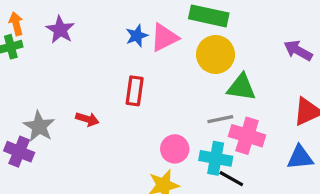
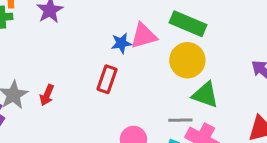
blue star: (137, 36) -> (121, 43), moved
red arrow: (87, 119) -> (47, 95), moved, turned 85

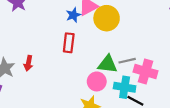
yellow circle: (187, 60) -> (107, 18), moved
green triangle: (205, 95) -> (108, 64), moved

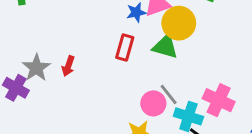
gray line: (127, 61) -> (169, 95), moved, turned 56
green triangle: (108, 64) -> (165, 47), moved

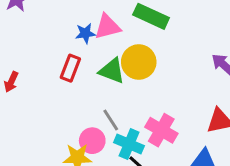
yellow circle: (179, 23) -> (139, 62), moved
pink circle: (153, 103) -> (92, 141), moved

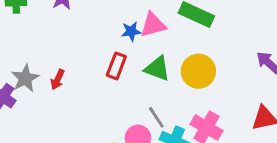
yellow circle: (139, 62) -> (198, 71), moved

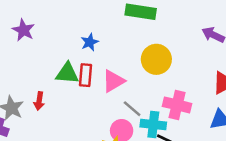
pink triangle: (153, 25) -> (113, 81), moved
green triangle: (157, 69) -> (67, 73), moved

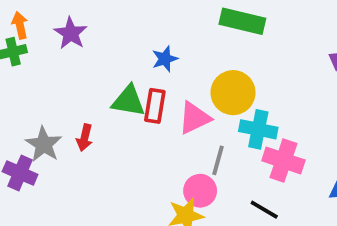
yellow circle: (156, 59) -> (233, 93), moved
gray line: (132, 109) -> (218, 160), turned 60
cyan cross: (153, 124) -> (258, 129), moved

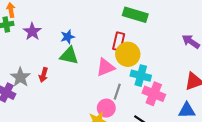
purple star: (71, 33) -> (32, 32), moved
blue star: (165, 59) -> (68, 37), moved
red rectangle: (155, 106) -> (119, 41), moved

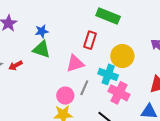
yellow circle: (128, 54) -> (122, 56), moved
red arrow: (43, 75) -> (16, 65), turned 40
pink circle: (106, 108) -> (65, 96), moved

